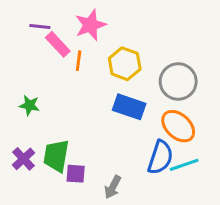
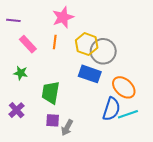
purple line: (40, 26) -> (13, 20), moved
pink rectangle: (58, 44) -> (28, 44), moved
gray circle: (178, 82) -> (103, 51), moved
green trapezoid: (56, 156) -> (51, 93), moved
gray arrow: (113, 187) -> (67, 128), moved

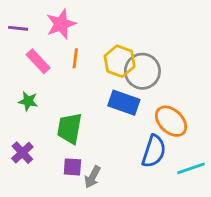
pink star: (63, 17) -> (61, 24), moved
cyan line: (128, 114) -> (191, 168), moved

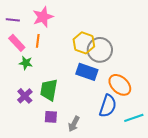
orange line: (75, 58) -> (38, 41), moved
pink rectangle: (38, 61) -> (17, 43), moved
green star: (28, 101) -> (26, 63), moved
purple cross: (22, 153) -> (25, 96), moved
gray arrow: (92, 177) -> (74, 124), moved

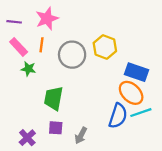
yellow hexagon: (84, 43) -> (105, 47), moved
gray circle: (100, 50) -> (72, 55), moved
blue rectangle: (87, 72) -> (137, 72), moved
purple cross: (25, 96) -> (27, 138), moved
cyan line: (134, 118) -> (141, 113), moved

